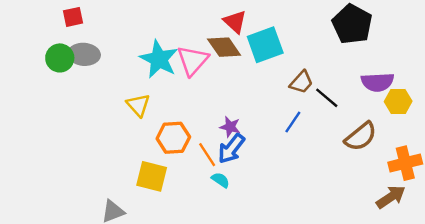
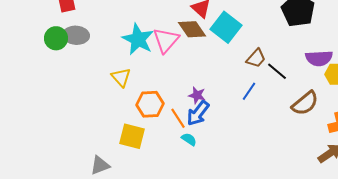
cyan square: (265, 45) -> (226, 27), turned -32

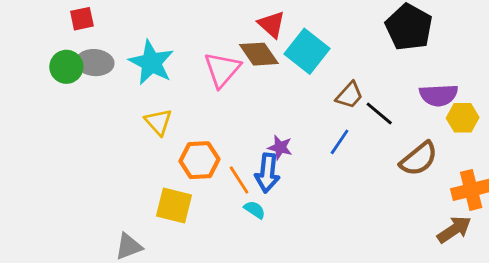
cyan star: (138, 39) -> (151, 63), moved
purple star: (197, 95) -> (280, 147), moved
blue arrow: (198, 113) -> (267, 173), turned -32

